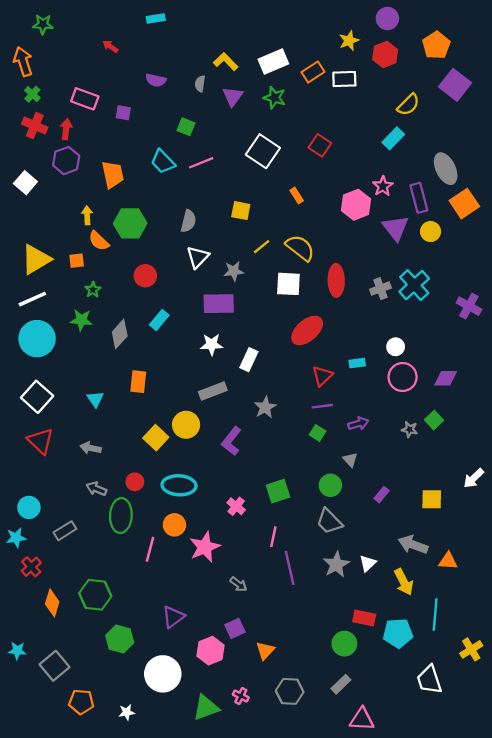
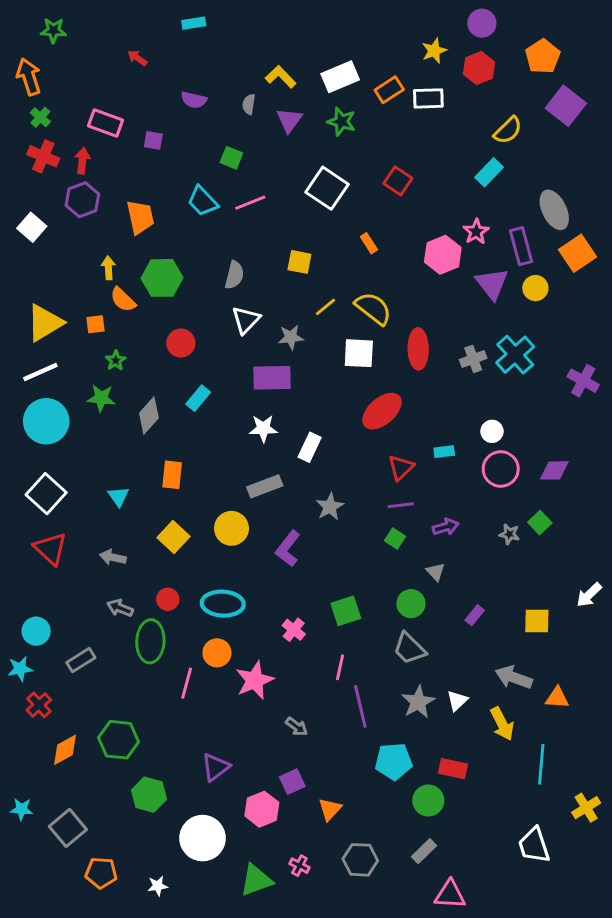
yellow square: (156, 438) -> (174, 537), moved
orange diamond: (52, 603) -> (65, 750), turned 44
cyan pentagon: (398, 633) -> (394, 761), moved

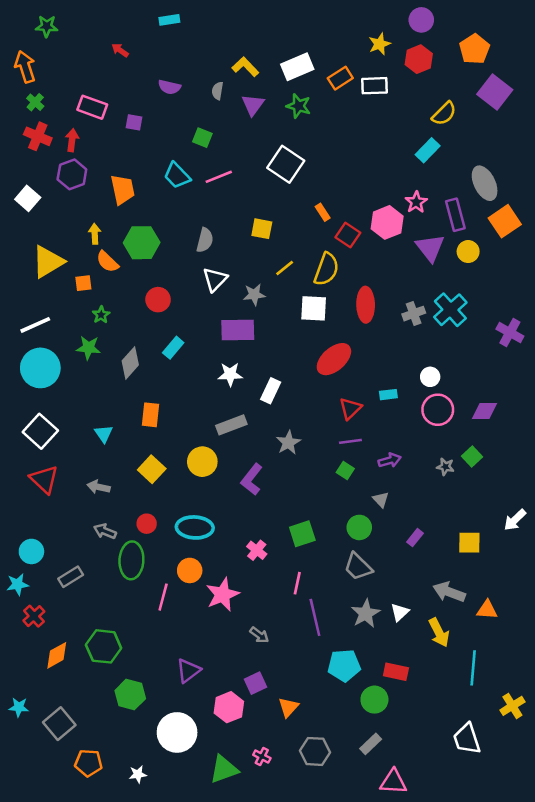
red square: (398, 181) -> (348, 235), moved
yellow semicircle: (373, 308) -> (326, 269), turned 72
yellow triangle: (45, 323) -> (48, 262), moved

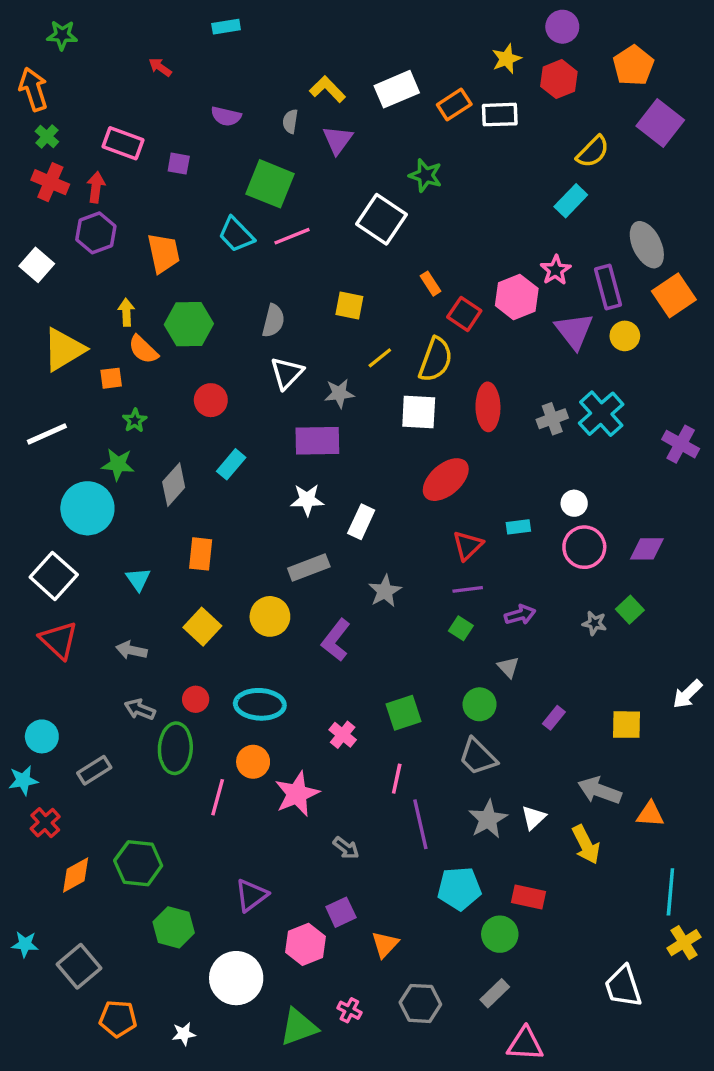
green star: (299, 106) -> (425, 175), moved
green square: (202, 138) -> (270, 184), size x1.8
cyan circle: (40, 368) -> (87, 508), moved
cyan line: (473, 668) -> (670, 892), moved

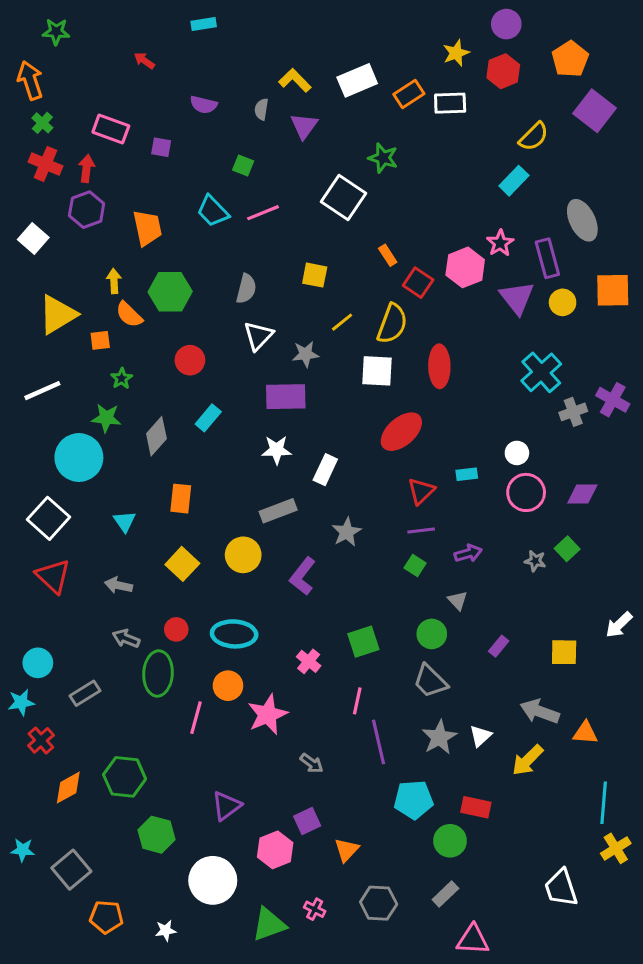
green square: (270, 184) -> (243, 166), size x0.5
orange square: (674, 295) -> (613, 290), moved, turned 33
gray cross: (552, 419) -> (573, 412), moved
yellow arrow: (586, 845) -> (528, 760), turned 72

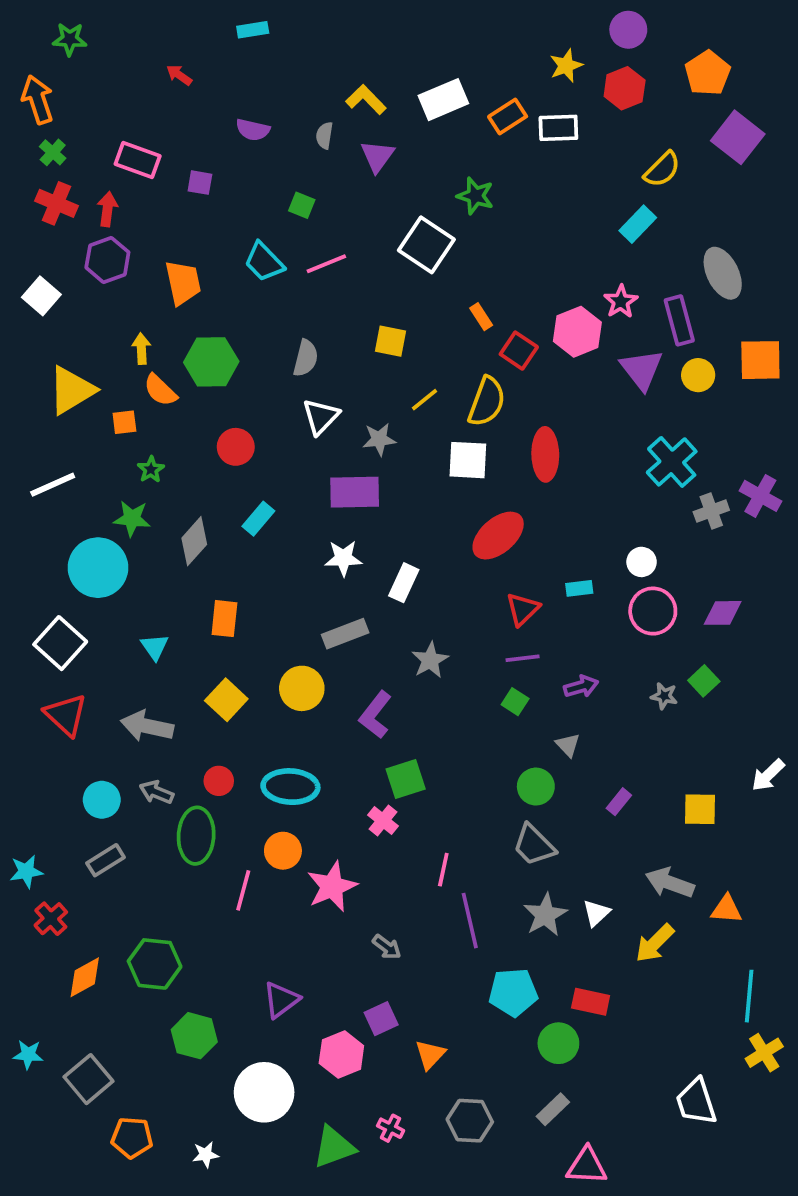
gray arrow: (118, 585) -> (147, 726), size x1.5
green square: (363, 642) -> (406, 779), moved
cyan circle: (38, 663) -> (102, 800), moved

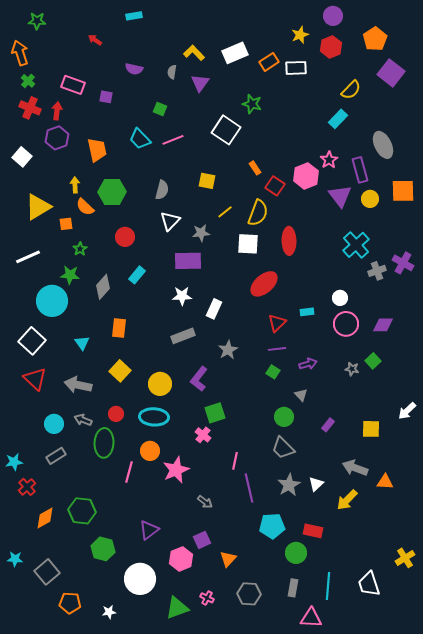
yellow circle: (302, 688) -> (160, 384), moved
cyan line: (749, 996) -> (328, 586), moved
gray rectangle: (553, 1109) -> (293, 588), turned -36

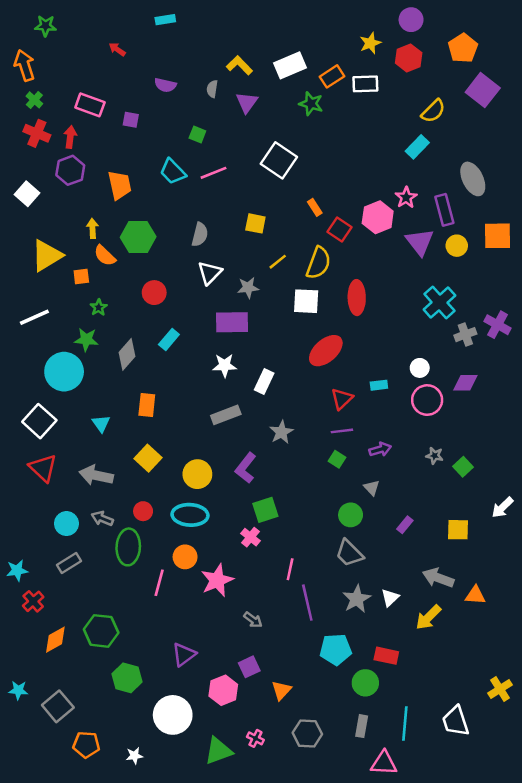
green star: (252, 104) -> (311, 104), moved
purple diamond: (383, 325) -> (465, 383), moved
green square: (373, 361) -> (463, 467), moved

